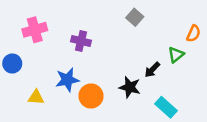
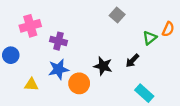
purple cross: (81, 41) -> (59, 41), moved
green triangle: (176, 55) -> (150, 38), moved
black star: (130, 87) -> (103, 66), moved

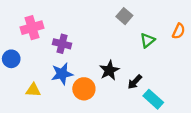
green triangle: (150, 38) -> (147, 40), moved
black arrow: (132, 61) -> (135, 82), moved
black star: (103, 66) -> (109, 70), turned 30

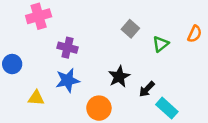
gray square: (124, 16) -> (130, 29), moved
pink cross: (32, 28) -> (39, 16), moved
orange circle: (84, 89) -> (99, 108), moved

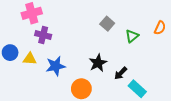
purple cross: (68, 48) -> (43, 35), moved
yellow triangle: (36, 98) -> (30, 59), moved

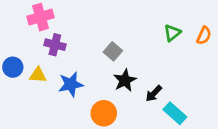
gray square: (107, 24) -> (113, 51), moved
green triangle: (132, 36) -> (172, 33), moved

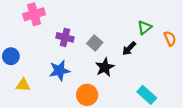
orange semicircle: (204, 36) -> (170, 39), moved, turned -48
purple cross: (55, 45) -> (65, 37), moved
yellow triangle: (38, 75) -> (23, 85), moved
black arrow: (154, 93) -> (129, 48), moved

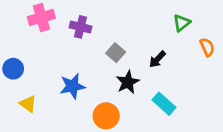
green triangle: (145, 27) -> (182, 23), moved
purple cross: (65, 37) -> (81, 27), moved
yellow triangle: (23, 85) -> (28, 104), turned 32
cyan rectangle: (147, 95) -> (164, 104), moved

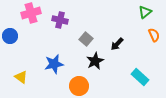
green triangle: (182, 23) -> (145, 12), moved
blue circle: (13, 69) -> (10, 36), moved
cyan rectangle: (164, 104) -> (140, 77), moved

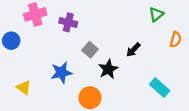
green triangle: (145, 12) -> (156, 14), moved
orange semicircle: (154, 35) -> (176, 40), turned 40
gray square: (86, 39) -> (90, 50), moved

